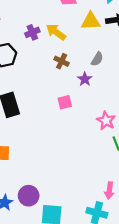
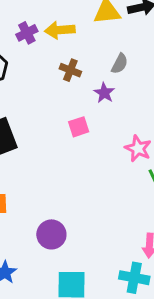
yellow arrow: (56, 32) -> (60, 30), turned -36
purple circle: (29, 196) -> (51, 234), moved

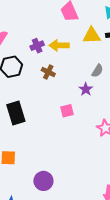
brown cross: (70, 70) -> (48, 72), moved

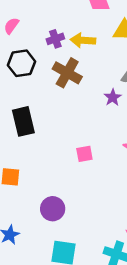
brown cross: (48, 72) -> (67, 73), size x1.6
pink square: (67, 111) -> (84, 154), moved

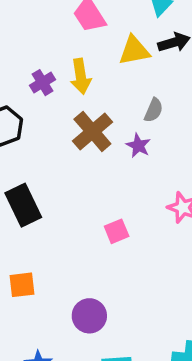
yellow arrow: (83, 40) -> (81, 76), turned -90
brown cross: (67, 73) -> (92, 132), moved, turned 32

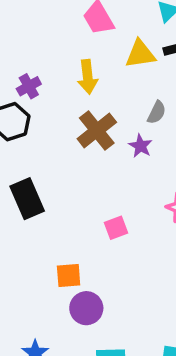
purple cross: (42, 83) -> (29, 86), moved
orange square: (22, 285) -> (69, 275), moved

